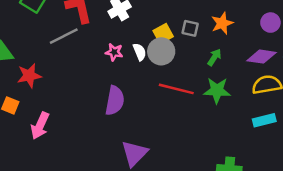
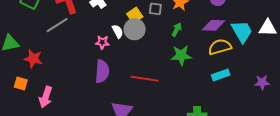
pink star: (114, 52) -> (102, 42), moved
red star: (29, 76) -> (33, 59), turned 30
red line: (176, 89) -> (145, 79), moved

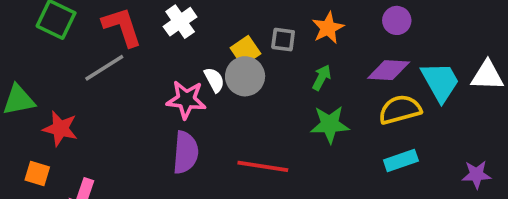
pink star: (102, 42) -> (186, 100), size x1.5

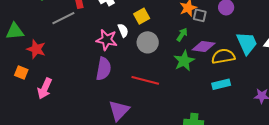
gray square: (283, 40) -> (200, 15), moved
purple diamond: (389, 70) -> (204, 47), moved
gray circle: (245, 76) -> (148, 42), moved
green star: (330, 124) -> (184, 61), turned -30

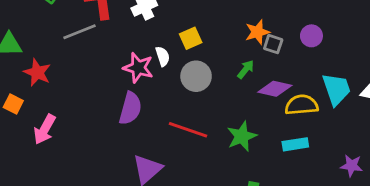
green star: (184, 61) -> (242, 136), moved

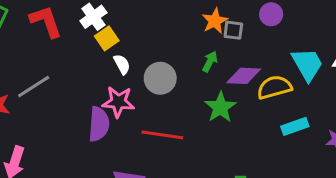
gray line: (80, 32) -> (34, 86), moved
yellow square: (191, 38) -> (107, 38), moved
pink star: (138, 68) -> (118, 102), moved
green star: (242, 136) -> (220, 107), moved
cyan rectangle: (295, 144) -> (295, 126), moved

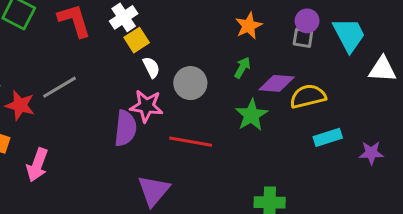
gray square: (233, 30) -> (303, 38), moved
cyan trapezoid: (307, 64) -> (349, 35), moved

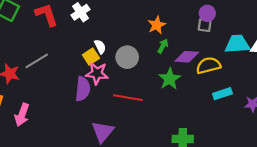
orange star: (249, 26) -> (157, 25), moved
cyan trapezoid: (349, 35) -> (237, 44), moved, turned -65
yellow square: (137, 40) -> (91, 57), moved

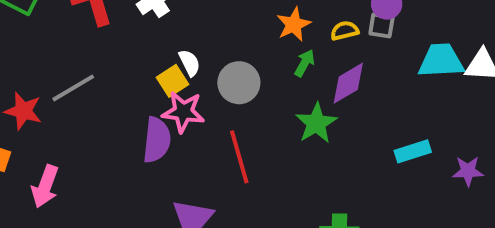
purple diamond: (187, 57) -> (348, 83), turned -35
yellow semicircle: (208, 65) -> (345, 31), moved, size x0.6
red line: (128, 98) -> (239, 157), turned 64

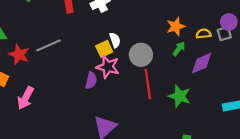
gray square: (381, 26) -> (224, 34), turned -32
green star: (316, 123) -> (180, 96), moved, turned -30
purple semicircle: (157, 140) -> (91, 80), size x0.7
red line: (239, 157) -> (148, 84), moved

